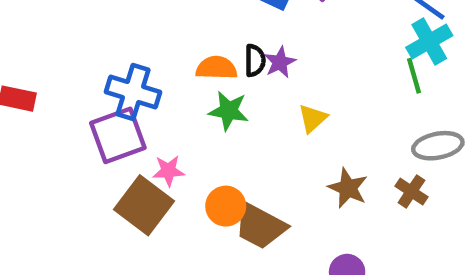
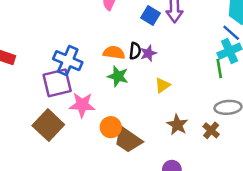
pink star: (168, 171) -> (82, 105), size x1.5
brown square: (144, 205) -> (48, 125), moved

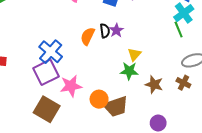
orange semicircle: (114, 53) -> (88, 36), turned -60
blue cross: (68, 61) -> (51, 52), turned 30
green star: (118, 76) -> (129, 71), moved
brown trapezoid: (128, 140) -> (116, 106), turned -40

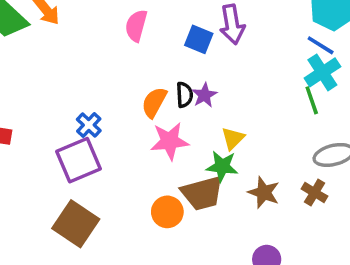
blue cross: (51, 52) -> (89, 125), size x0.6
pink star: (71, 86) -> (170, 141), moved
brown trapezoid: (116, 106) -> (202, 193), moved

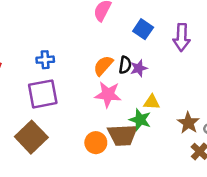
purple arrow: (232, 24) -> (182, 37), moved
blue cross: (89, 125) -> (45, 60), moved, turned 30
yellow triangle: (233, 138) -> (152, 102), turned 36
brown star: (264, 192) -> (188, 123), moved

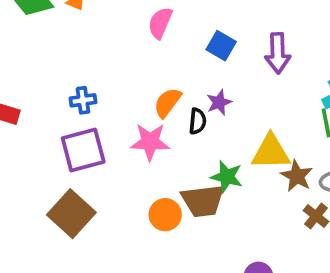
black semicircle: (125, 65) -> (197, 121), moved
pink star: (108, 94) -> (150, 142), moved
yellow triangle: (152, 102) -> (271, 152), moved, size x1.6

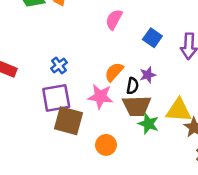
blue cross: (83, 100) -> (59, 66), turned -35
brown trapezoid: (203, 201) -> (137, 106), moved
brown square: (71, 214) -> (68, 121), moved, turned -32

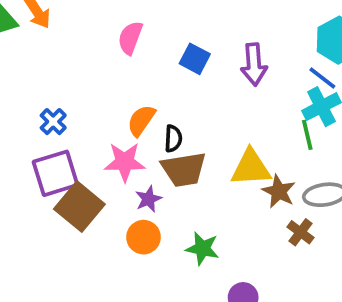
purple star: (148, 75) -> (148, 199), moved
brown square: (68, 121) -> (79, 207), turned 32
green star: (148, 124) -> (202, 248), moved

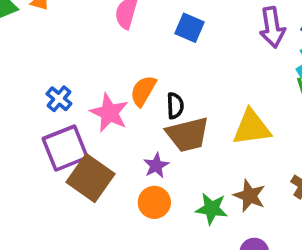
purple arrow: (254, 64) -> (272, 27), moved
pink star: (125, 162) -> (109, 113), moved, turned 30
brown star: (279, 191) -> (250, 196), moved

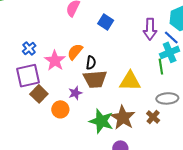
brown square: (91, 178) -> (39, 94), size x0.7
brown star: (250, 196) -> (123, 118), size x1.4
orange circle: (154, 202) -> (60, 109), moved
green star: (212, 209) -> (101, 121), size x1.4

